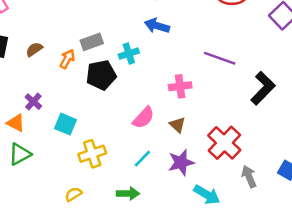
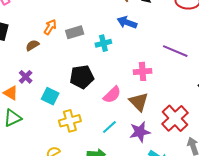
brown semicircle: (34, 49) -> (32, 45), moved
orange arrow: (67, 59) -> (50, 27), moved
black pentagon: (101, 75) -> (82, 77), moved
brown triangle: (177, 125) -> (139, 102), size x1.5

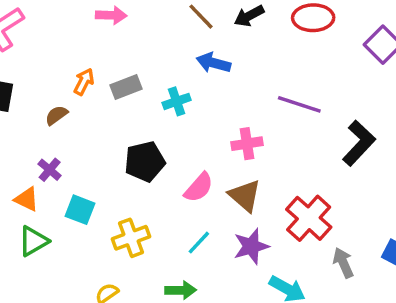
cyan square: (50, 96) -> (80, 210), moved

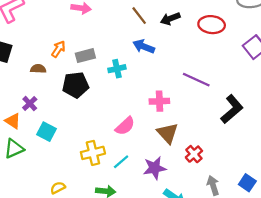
brown semicircle: (56, 115) -> (38, 69), turned 32
black pentagon: (145, 162) -> (76, 85), moved
brown triangle: (245, 196) -> (167, 133), moved
red cross: (309, 218) -> (194, 154), size x0.6
yellow cross: (131, 238) -> (93, 153), moved

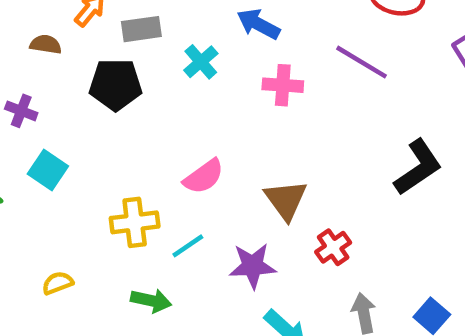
cyan cross: (117, 69) -> (201, 62), turned -35
purple line: (196, 80) -> (361, 62), moved
pink cross: (159, 101) -> (283, 85), moved
purple cross: (30, 104) -> (21, 111), turned -32

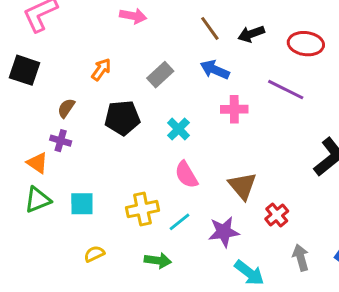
gray rectangle: (141, 29) -> (160, 75), moved, turned -30
brown semicircle: (46, 44) -> (66, 108), moved, turned -60
cyan cross: (201, 62) -> (178, 129), moved
cyan square: (48, 170) -> (82, 204), moved, turned -30
pink semicircle: (204, 177) -> (186, 175), turned 100

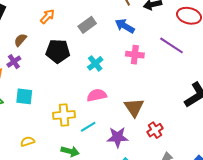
purple cross: (61, 141) -> (14, 62), turned 32
pink semicircle: (186, 175) -> (97, 95), turned 102
cyan square: (82, 204) -> (24, 96), moved

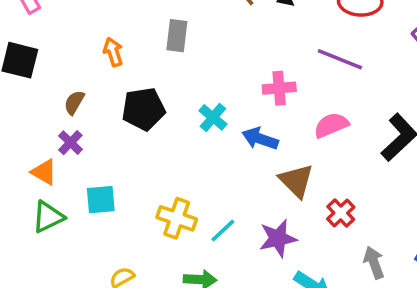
orange arrow: (47, 16) -> (113, 52), turned -49
gray rectangle: (87, 25) -> (177, 36), moved, turned -36
blue arrow: (125, 26) -> (260, 139), moved
pink semicircle: (97, 95) -> (331, 125), moved
yellow cross: (64, 115) -> (177, 218), turned 35

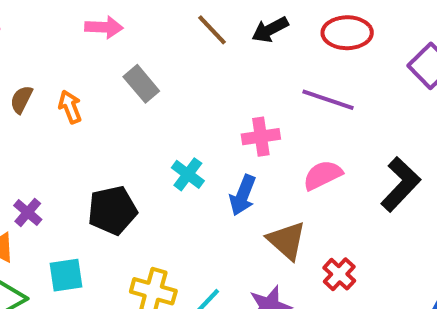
gray rectangle: (177, 36) -> (141, 84), turned -44
brown semicircle: (74, 102) -> (21, 99), moved
black pentagon: (144, 109) -> (112, 210), moved
blue arrow: (260, 139) -> (243, 195), turned -84

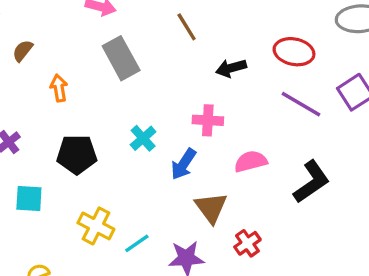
black arrow: (270, 30) -> (231, 68), moved
gray rectangle: (141, 84) -> (121, 58), size x1.4
purple line: (328, 100) -> (301, 104), moved
orange arrow: (70, 107) -> (59, 88), moved

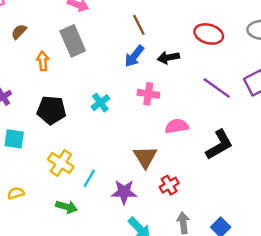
red ellipse: (294, 52) -> (209, 34), moved
gray rectangle: (121, 58) -> (73, 41), moved
blue arrow: (183, 164) -> (134, 56), moved
cyan line: (137, 243) -> (89, 178), turned -30

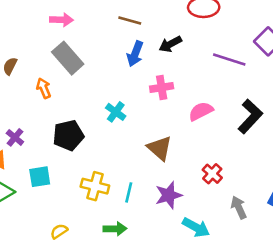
brown line: (139, 25) -> (130, 21), turned -30
brown triangle: (145, 157) -> (160, 148), moved

